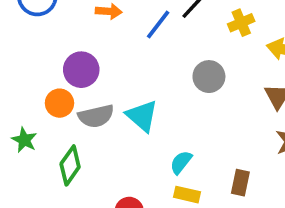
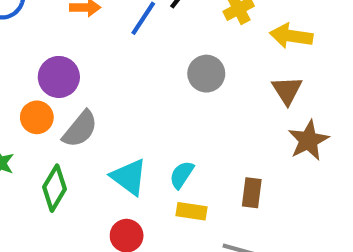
gray semicircle: (96, 116) -> (80, 129), turned -33
cyan triangle: (142, 116) -> (129, 177), moved

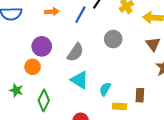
gray semicircle: (80, 129) -> (75, 52), moved
cyan triangle: (129, 177) -> (80, 80), moved
yellow rectangle: (191, 211) -> (119, 106), moved

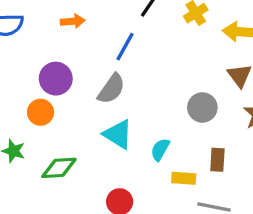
blue line: (80, 15) -> (125, 47), moved
gray circle: (113, 39) -> (202, 107), moved
green diamond: (44, 100) -> (59, 168), turned 60

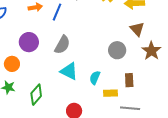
blue line: (125, 47) -> (57, 12), moved
orange circle: (41, 112) -> (12, 64), moved
green diamond: (59, 168) -> (36, 95), turned -40

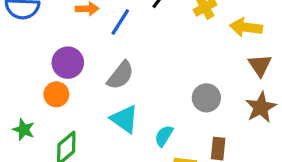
brown triangle: (137, 29) -> (260, 65), moved
orange circle: (12, 64) -> (56, 94), moved

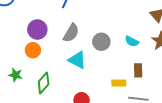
gray circle: (206, 98) -> (101, 42), moved
cyan semicircle: (164, 136) -> (132, 41), moved, turned -88

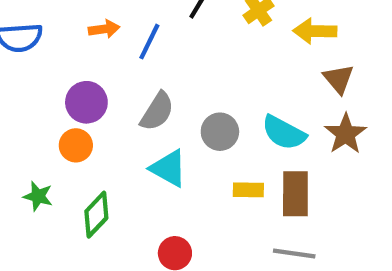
cyan semicircle: (132, 41) -> (284, 133), size x1.5
brown rectangle: (138, 70) -> (295, 194), size x1.5
yellow rectangle: (119, 83) -> (248, 190), moved

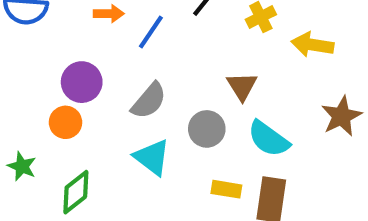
brown triangle: (339, 79) -> (242, 86), moved
brown star: (346, 134) -> (341, 116), moved

